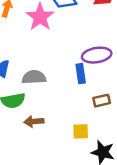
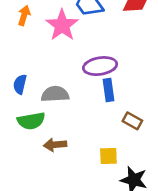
purple ellipse: (97, 55) -> (100, 66), moved
brown rectangle: (102, 101) -> (132, 121), turned 42

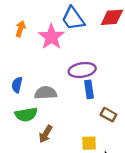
brown arrow: (55, 145) -> (46, 134), turned -54

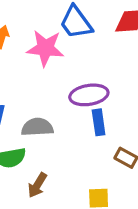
pink star: (51, 37) -> (45, 48), turned -30

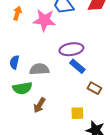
blue rectangle: (99, 122) -> (77, 66), turned -42

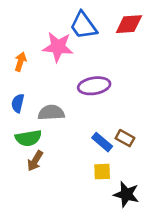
orange arrow: (17, 13) -> (20, 62), moved
blue rectangle: (77, 66) -> (102, 142), moved
brown arrow: (39, 105) -> (35, 161), moved

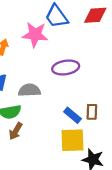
brown rectangle: (125, 138) -> (92, 112), turned 63
yellow square: (102, 172) -> (72, 140), size x1.6

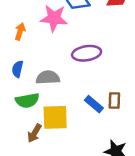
brown arrow: (16, 131) -> (34, 133), moved
yellow square: (72, 140) -> (55, 117), moved

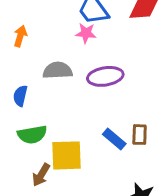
pink star: (54, 18) -> (86, 33), moved, size x0.6
orange arrow: (20, 31) -> (20, 36), moved
gray semicircle: (48, 77) -> (58, 70), moved

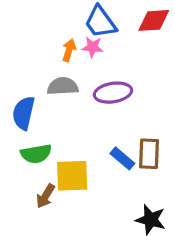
orange arrow: (20, 36) -> (69, 50), moved
blue semicircle: (20, 96) -> (24, 113), size x1.5
brown rectangle: (140, 135) -> (149, 154), size x1.4

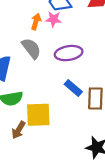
gray semicircle: (63, 86) -> (31, 48), turned 55
blue rectangle: (122, 158) -> (73, 88), moved

